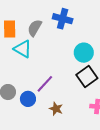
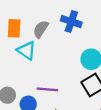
purple line: (45, 84) -> (47, 89), turned 48

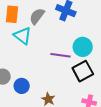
purple line: (47, 89) -> (61, 55), moved

